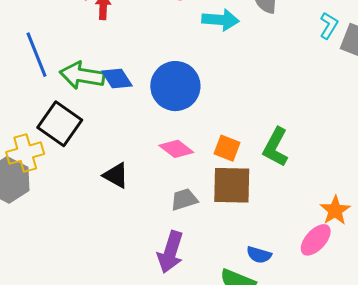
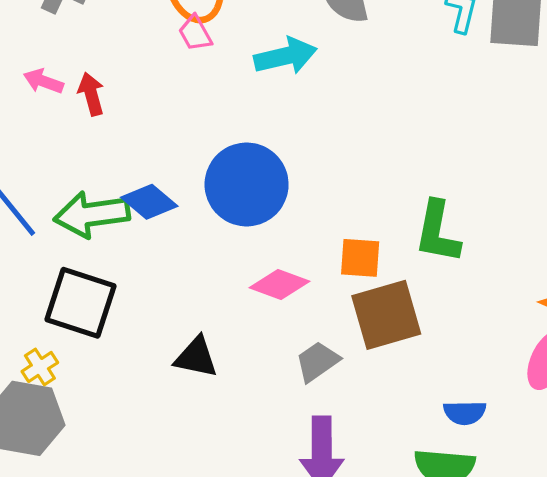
yellow cross: (25, 153) -> (40, 367), size x0.6

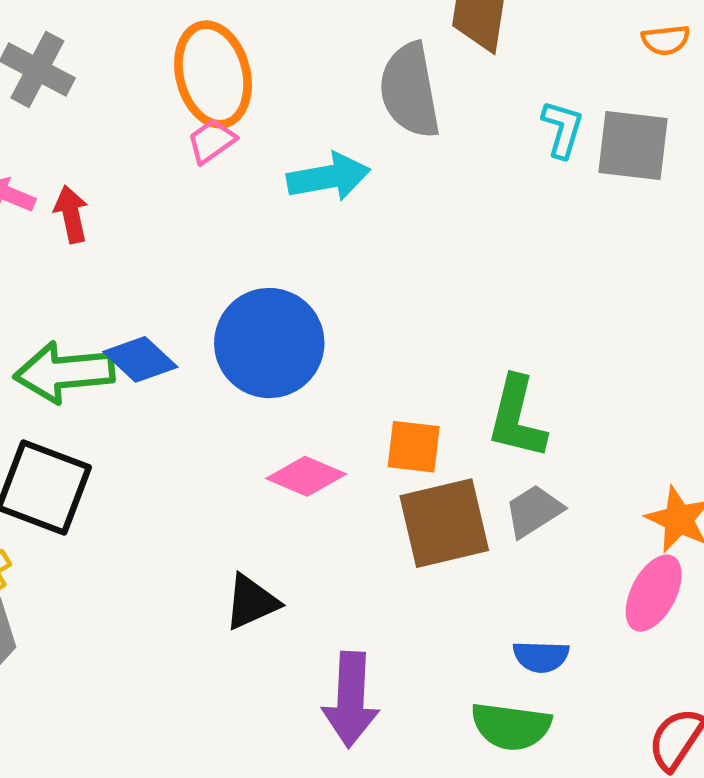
pink trapezoid: (195, 33) -> (212, 141), turned 81
black triangle: (196, 357) -> (251, 602), moved, turned -39
gray trapezoid: (317, 362) -> (534, 511), moved

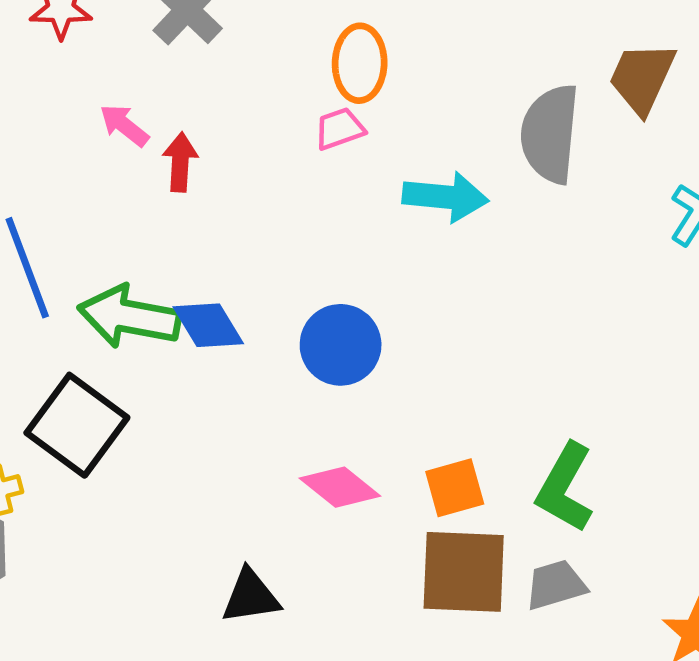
orange ellipse: (213, 74) -> (360, 63), size x0.7
blue circle: (269, 343) -> (341, 345), size x0.7
orange square: (414, 447) -> (455, 488), turned -38

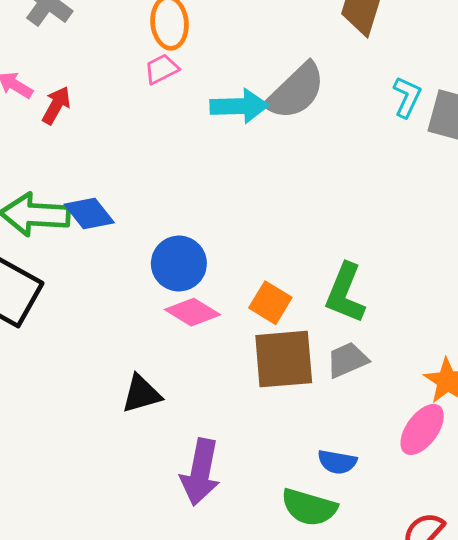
gray semicircle: (550, 134) -> (296, 91), moved, turned -132
red arrow: (180, 162) -> (56, 105), turned 33
blue circle: (341, 345) -> (179, 264), moved
orange square: (455, 488) -> (270, 303), turned -36

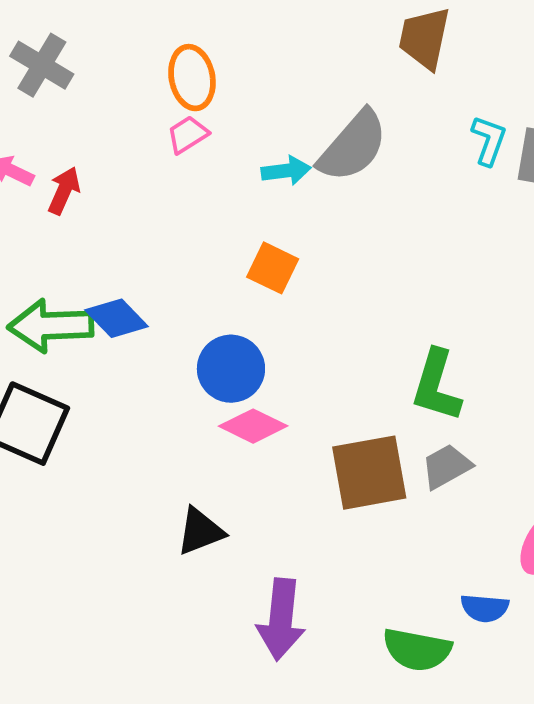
cyan arrow: (239, 106) -> (286, 171), size x0.7
orange square: (270, 303) -> (273, 268), moved
blue semicircle: (337, 462) -> (485, 608), moved

